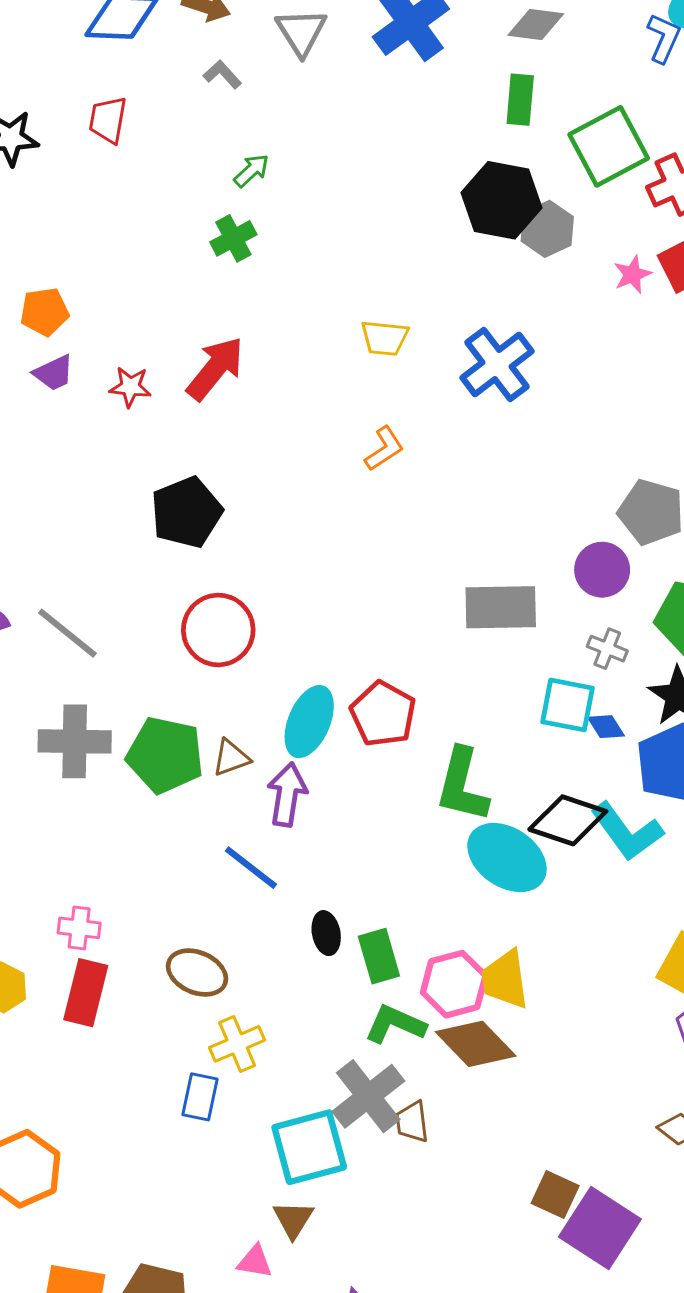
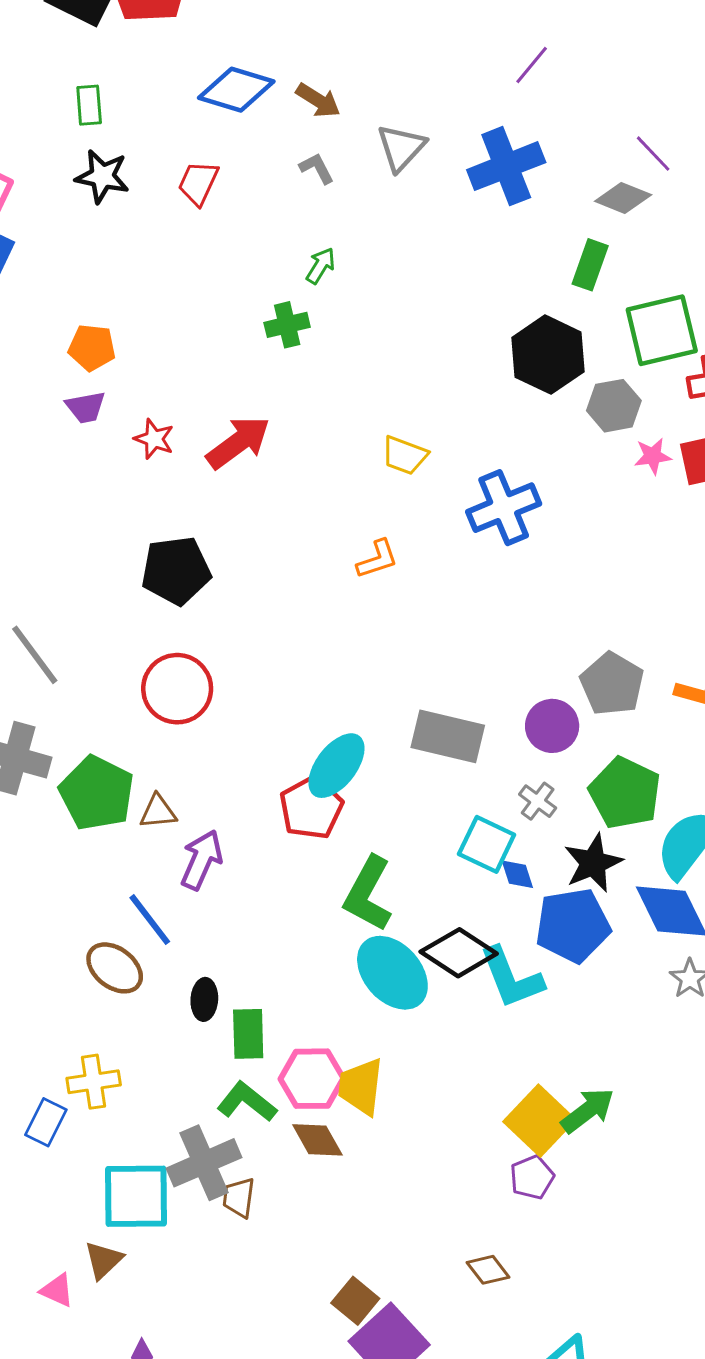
green arrow: (251, 171) -> (321, 266), turned -30
gray hexagon: (547, 229) -> (614, 406), moved
cyan ellipse: (309, 722) -> (336, 766), moved
brown ellipse: (197, 973) -> (115, 968), moved
brown diamond: (476, 1044) -> (317, 1140), size x0.7

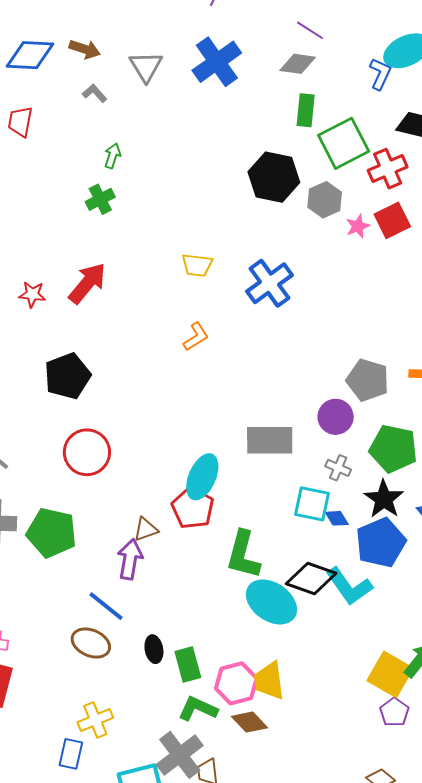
green rectangle: (590, 265) -> (306, 110), moved
brown triangle: (158, 812) -> (146, 529), moved

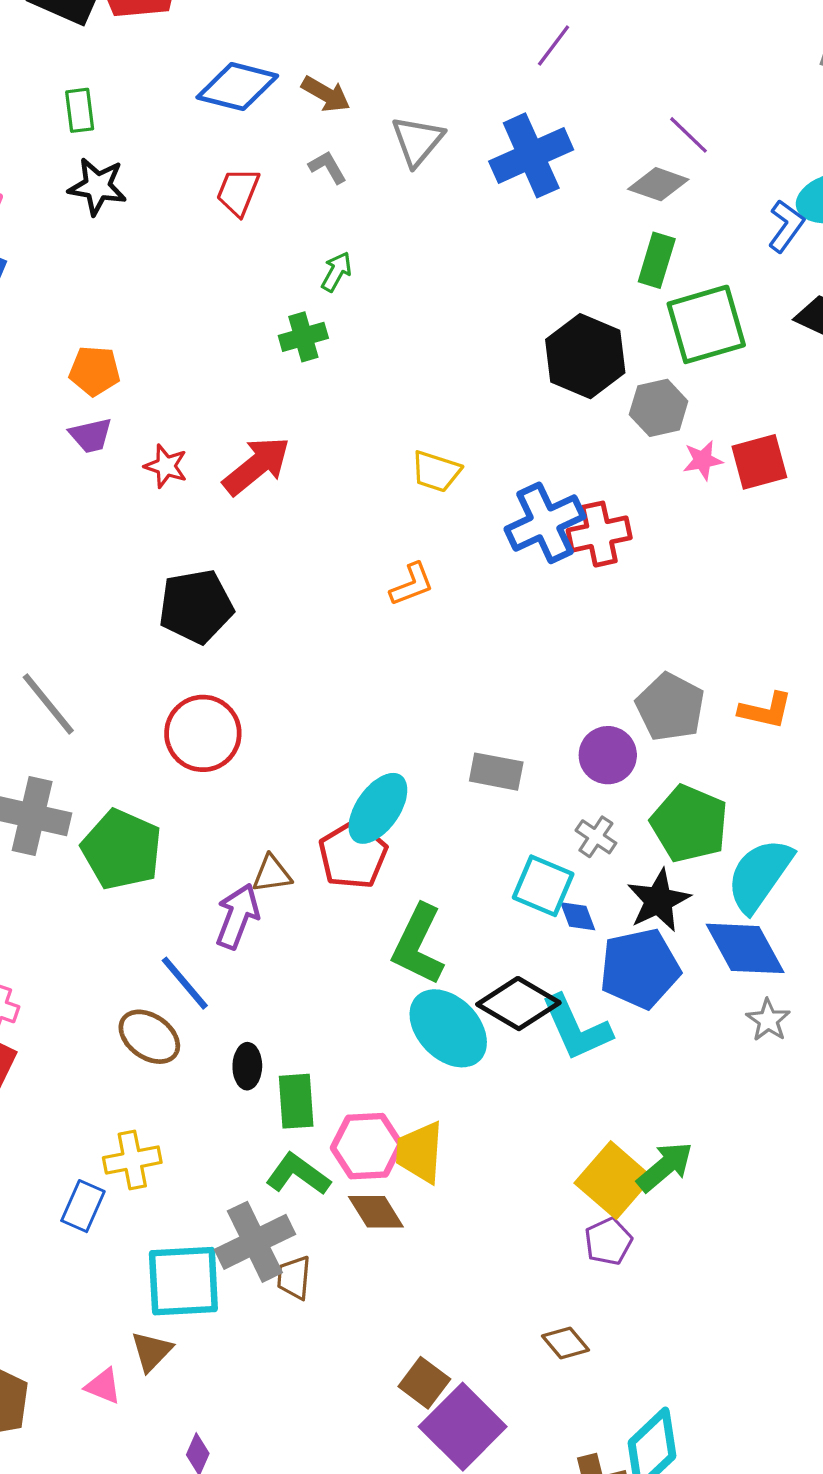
red trapezoid: (20, 122) -> (238, 192), moved
red cross: (388, 169) -> (599, 534), moved
gray rectangle: (270, 440) -> (496, 772), size x0.7

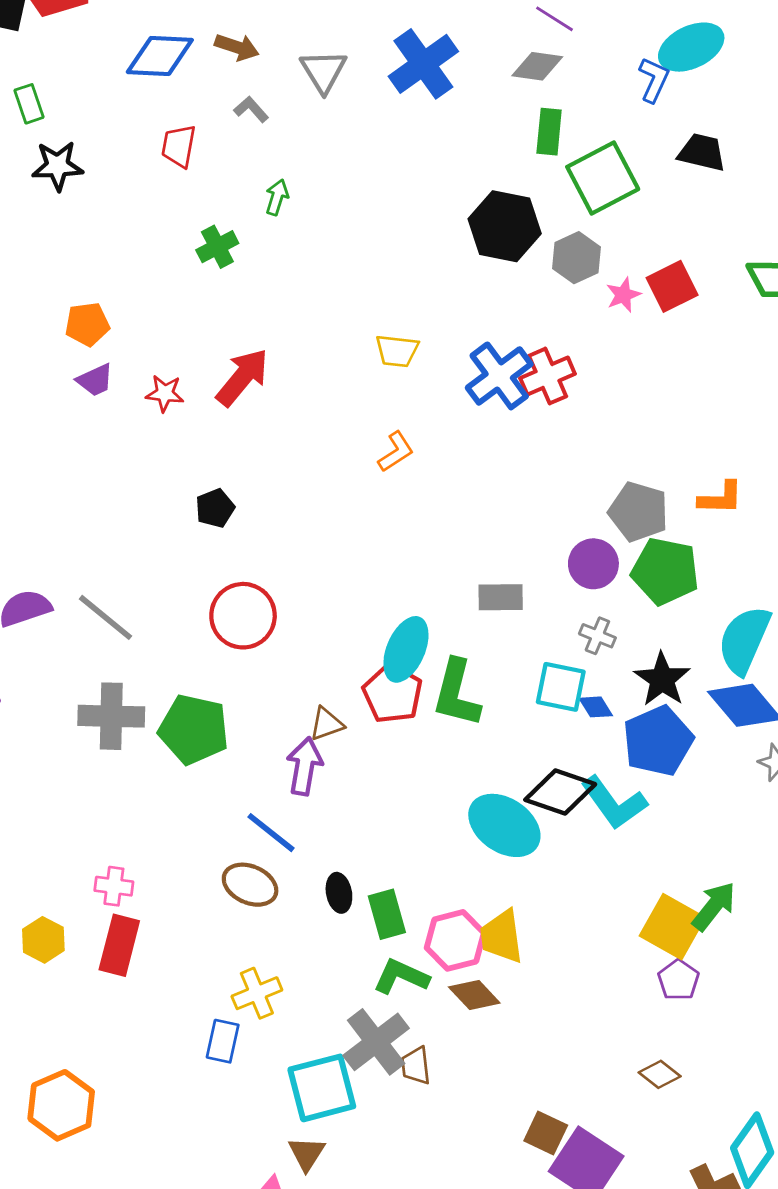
green cross: (303, 337) -> (217, 247), moved
black pentagon: (196, 606) -> (215, 508), size x0.6
green pentagon: (689, 824) -> (665, 571), moved
green L-shape: (418, 945) -> (456, 693), moved

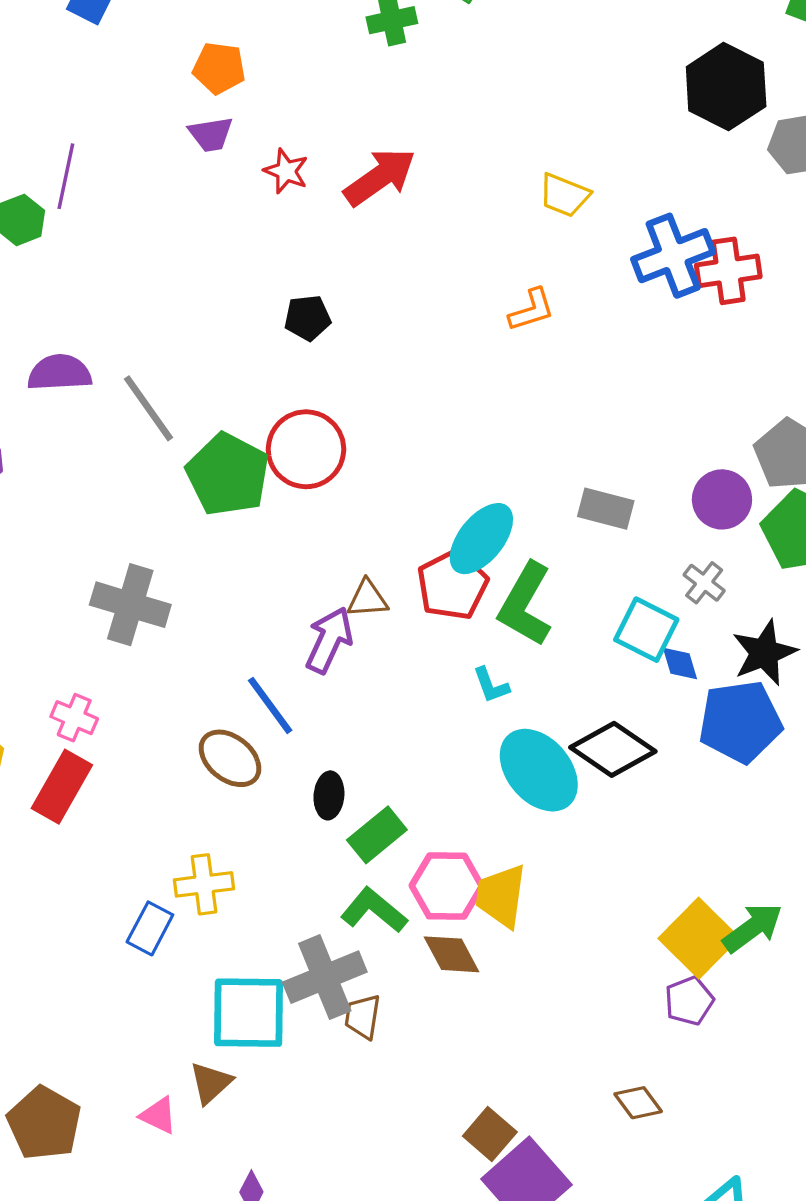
gray cross: (111, 716) -> (130, 605), moved
green pentagon: (194, 729) -> (228, 474), moved
cyan L-shape: (614, 803) -> (491, 685), moved, size x0.5
green rectangle: (387, 914) -> (377, 835), turned 51

